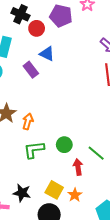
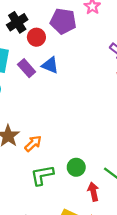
black cross: (20, 14) -> (17, 22), turned 36
purple rectangle: (31, 70) -> (27, 68), moved
orange arrow: (28, 121) -> (33, 144), turned 35

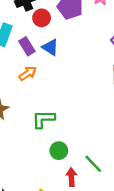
orange arrow: (33, 144) -> (28, 73), moved
green L-shape: (42, 175) -> (43, 119), moved

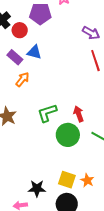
green circle: (59, 151) -> (68, 135), size x1.5
red arrow: (71, 177) -> (79, 114), moved

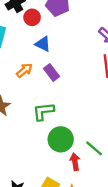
purple rectangle: (15, 57) -> (51, 73), moved
red arrow: (79, 114) -> (75, 162), moved

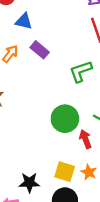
green L-shape: (43, 111) -> (81, 71), moved

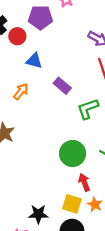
purple rectangle: (40, 50) -> (62, 86), moved
red arrow: (85, 139) -> (84, 182), moved

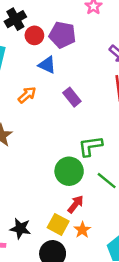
purple pentagon: (40, 17) -> (62, 35), moved
green L-shape: (88, 109) -> (90, 146), moved
red arrow: (84, 182) -> (76, 204), turned 48

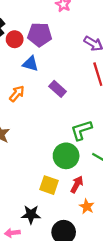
yellow square: (58, 224) -> (49, 185), moved

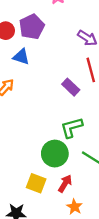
purple pentagon: (40, 35) -> (32, 27), turned -30
purple rectangle: (58, 89) -> (71, 87), moved

